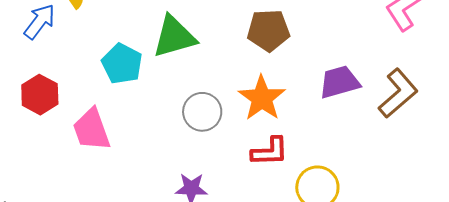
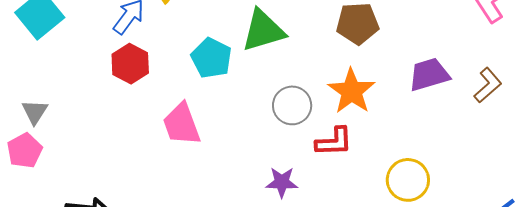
brown L-shape: (398, 93) -> (488, 85), size x0.7
red hexagon: (40, 95) -> (130, 64), moved
red L-shape: (270, 151) -> (334, 142), moved

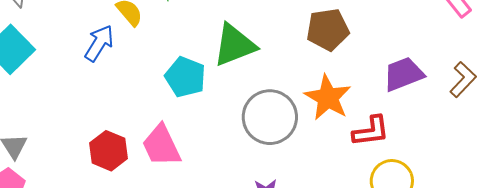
red hexagon: (130, 64) -> (109, 151), moved
gray circle: (292, 105) -> (270, 117), size x1.4
red L-shape: (334, 142) -> (371, 131), moved

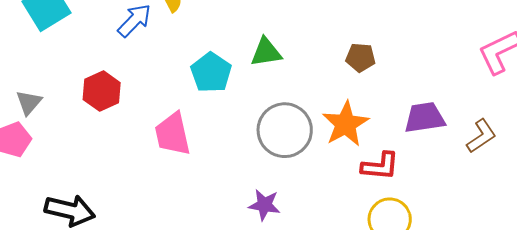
brown pentagon: (328, 29) -> (360, 57), size x0.7
green triangle: (235, 45) -> (266, 52), size x0.7
red hexagon: (109, 151) -> (102, 91), moved

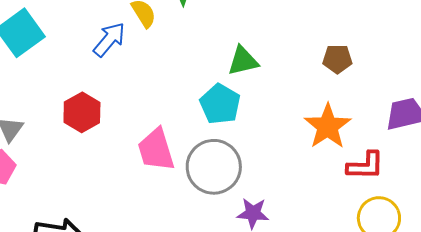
cyan pentagon: (211, 73) -> (220, 104), moved
gray circle: (285, 130) -> (214, 167), moved

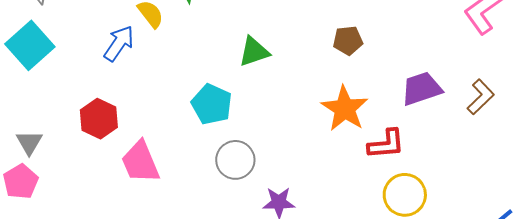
cyan pentagon: (220, 104) -> (212, 104), moved
pink trapezoid: (156, 150) -> (140, 162), moved
gray circle: (214, 167) -> (235, 160), size x0.7

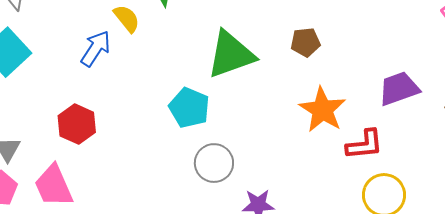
brown pentagon: (348, 41) -> (305, 42), moved
green triangle: (254, 52) -> (231, 54), size x1.6
pink trapezoid: (140, 162) -> (54, 186), moved

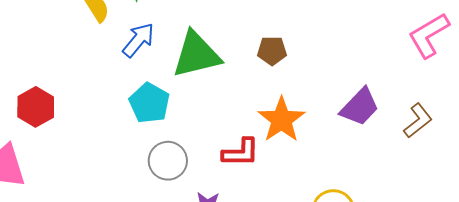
blue arrow: (96, 48) -> (138, 40), moved
purple trapezoid: (399, 88) -> (360, 107), turned 147
red L-shape: (364, 145) -> (241, 153), moved

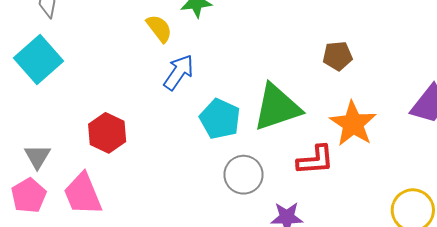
blue arrow: (138, 40) -> (179, 72), moved
green triangle: (196, 55) -> (277, 107), moved

